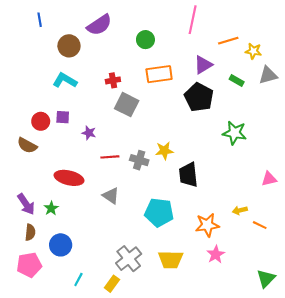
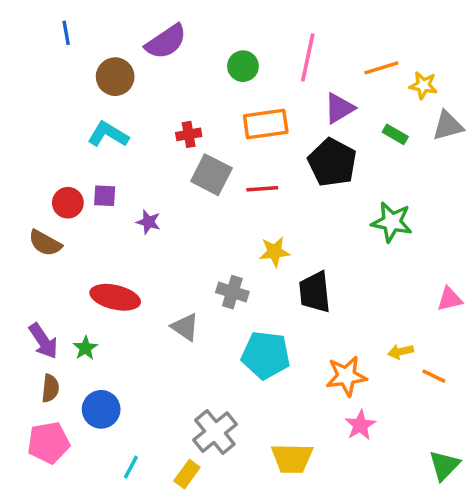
pink line: (193, 20) -> (308, 57), moved
red line: (110, 157) -> (262, 189), moved
gray cross: (139, 160) -> (232, 292), moved
yellow trapezoid: (171, 260) -> (292, 458), moved

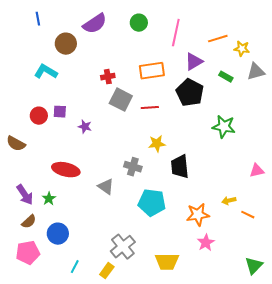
green circle: (243, 66) -> (139, 23), moved
cyan L-shape: (108, 134) -> (46, 72), moved
brown semicircle: (45, 243) -> (16, 144), moved
brown semicircle: (50, 388) -> (29, 222), turned 42

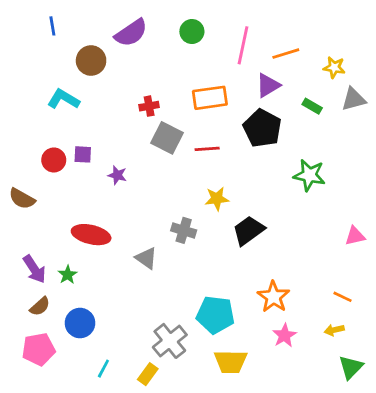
orange line: (218, 39) -> (286, 54), moved
black trapezoid: (180, 167) -> (249, 230), turned 60
yellow arrow: (229, 201) -> (334, 330), moved
cyan pentagon: (152, 203) -> (215, 315), moved
orange star: (198, 215) -> (273, 297), turned -30

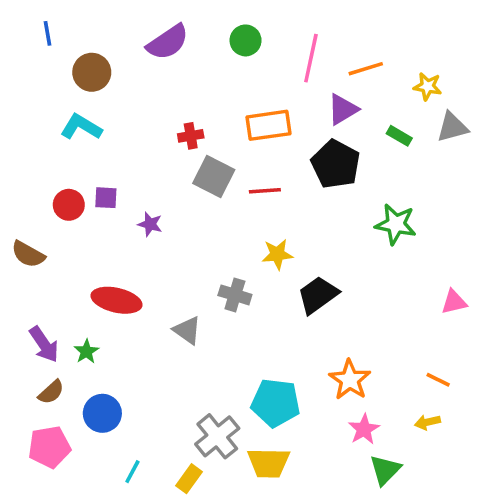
blue line: (52, 26) -> (48, 33), moved
brown circle: (91, 61) -> (92, 72), moved
yellow trapezoid: (231, 362) -> (268, 463), moved
green triangle: (351, 367) -> (385, 470), moved

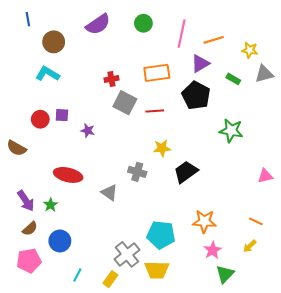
orange star: (350, 380) -> (204, 221), turned -30
yellow arrow: (428, 422) -> (250, 246), turned -32

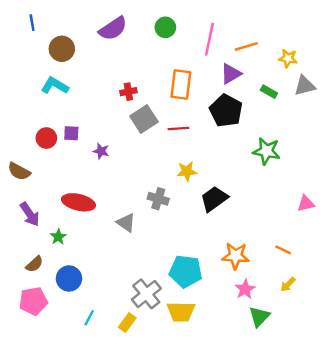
orange rectangle: (157, 73) -> (181, 84), turned -75
gray square: (125, 103) -> (144, 119), turned 30
purple arrow: (26, 201) -> (30, 214), moved
orange line: (256, 221) -> (283, 250), moved

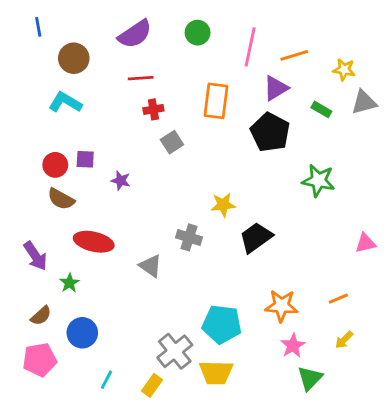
gray square: (144, 119) -> (172, 142), size x0.7
red line: (178, 129) -> (141, 78), moved
brown semicircle: (19, 171) -> (61, 199), moved
orange line: (283, 250) -> (338, 299), turned -49

